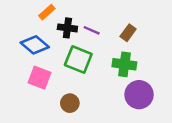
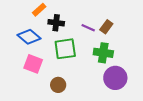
purple line: (92, 30) -> (88, 28), moved
green square: (78, 59) -> (65, 49), turned -30

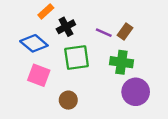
black cross: (56, 23) -> (66, 27), turned -35

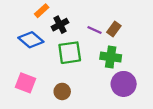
pink square: (39, 75) -> (26, 83), moved

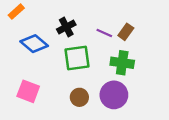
orange rectangle: (42, 11) -> (16, 12), moved
purple circle: (124, 84) -> (114, 95), moved
brown circle: (62, 91) -> (79, 97), moved

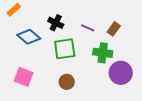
black cross: (66, 27) -> (56, 23), turned -35
brown rectangle: (126, 32) -> (114, 29), moved
purple circle: (114, 95) -> (121, 73), moved

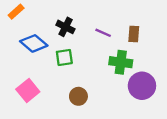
brown rectangle: (114, 29) -> (134, 34), turned -32
green square: (65, 49) -> (64, 58), moved, size x0.7
pink square: (24, 77) -> (28, 90), turned 30

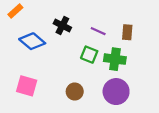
green square: (64, 58) -> (89, 55), moved, turned 30
purple circle: (142, 86) -> (116, 92), moved
pink square: (28, 90) -> (27, 86), turned -35

